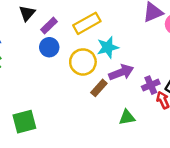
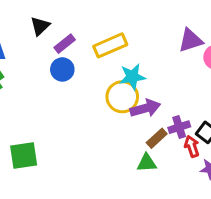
yellow circle: (83, 62) -> (122, 97), moved
brown rectangle: (99, 88) -> (157, 138), moved

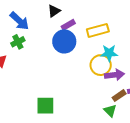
blue circle: (62, 69) -> (64, 41), size x1.5
green square: (24, 155) -> (45, 106), moved
green triangle: (147, 163) -> (110, 111), turned 40

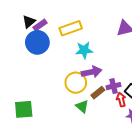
black triangle: (54, 11) -> (29, 22), moved
yellow circle: (101, 65) -> (76, 83), moved
green triangle: (110, 111) -> (82, 106), moved

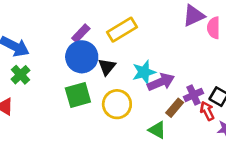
black triangle: (29, 22) -> (107, 67), moved
cyan star: (84, 50) -> (144, 72), moved
yellow circle: (76, 83) -> (117, 104), moved
green square: (24, 109) -> (78, 95), moved

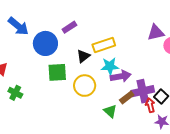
yellow rectangle: (122, 30) -> (104, 45), moved
blue circle: (82, 57) -> (45, 43), moved
green cross: (21, 75) -> (15, 93), moved, turned -32
purple cross: (193, 95) -> (143, 91), size x1.5

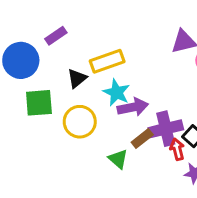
cyan star: (110, 66) -> (117, 93), turned 30

